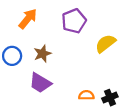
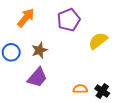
purple trapezoid: (40, 83) -> (37, 77), turned -80
black cross: (110, 98) -> (102, 91), turned -32

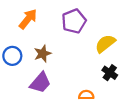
black cross: (102, 91) -> (110, 73), moved

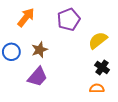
orange semicircle: (86, 95) -> (97, 88), moved

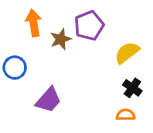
orange arrow: (26, 17) -> (34, 23), turned -48
brown star: (39, 50) -> (61, 39), moved

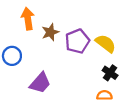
purple pentagon: (89, 26) -> (77, 41), moved
yellow semicircle: (127, 53) -> (106, 43), turned 75

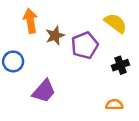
yellow semicircle: (106, 43) -> (116, 23), moved
black cross: (110, 73) -> (120, 65), moved, turned 35

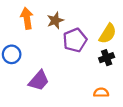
yellow semicircle: (116, 23) -> (108, 34), moved, turned 85
brown star: (55, 36) -> (55, 20), moved

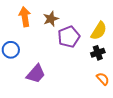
orange semicircle: (101, 93) -> (103, 79), moved, turned 48

